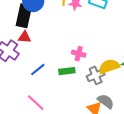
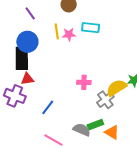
green rectangle: (67, 71) -> (95, 125), moved
gray semicircle: (106, 101) -> (82, 130), moved

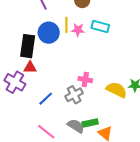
blue circle: (27, 42) -> (49, 33), moved
yellow semicircle: (116, 88) -> (117, 90), turned 50
gray cross: (105, 100) -> (74, 95), moved

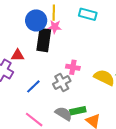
pink star: (78, 30) -> (55, 27), moved
black rectangle: (28, 46) -> (44, 40), moved

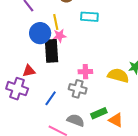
gray cross: (62, 82) -> (78, 89), turned -36
gray semicircle: (64, 114) -> (76, 120), moved

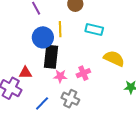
pink star: (60, 36) -> (60, 76), moved
pink cross: (85, 72) -> (83, 73), moved, turned -32
yellow semicircle: (118, 75) -> (114, 58), moved

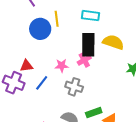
black rectangle: (51, 57) -> (88, 45), moved
blue line: (42, 103) -> (42, 83), moved

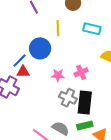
blue circle: (40, 29) -> (40, 48), moved
black rectangle: (88, 45) -> (85, 102), moved
blue line: (42, 83) -> (19, 61), moved

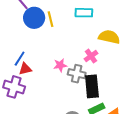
blue circle: (40, 48) -> (34, 18), moved
pink cross: (81, 72) -> (91, 56), moved
gray cross: (68, 98) -> (77, 74), moved

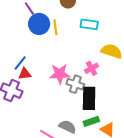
pink star: (60, 65) -> (60, 74), size x1.5

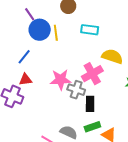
blue line: (20, 63) -> (24, 57), moved
pink cross: (91, 68) -> (92, 74), size x1.5
black rectangle: (89, 98) -> (90, 104), size x0.7

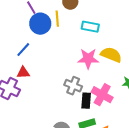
yellow line: (56, 33) -> (57, 19), moved
pink cross: (92, 74) -> (102, 95), moved, turned -35
pink star: (61, 80) -> (88, 59), moved

